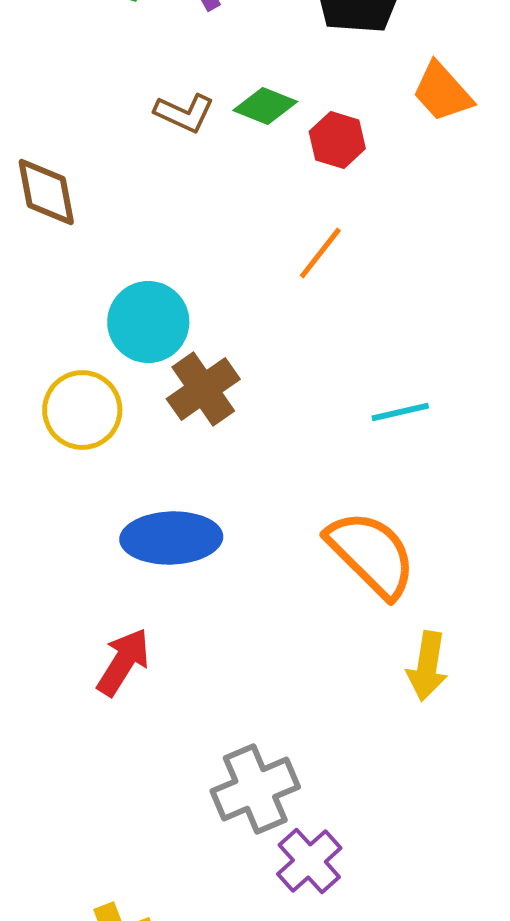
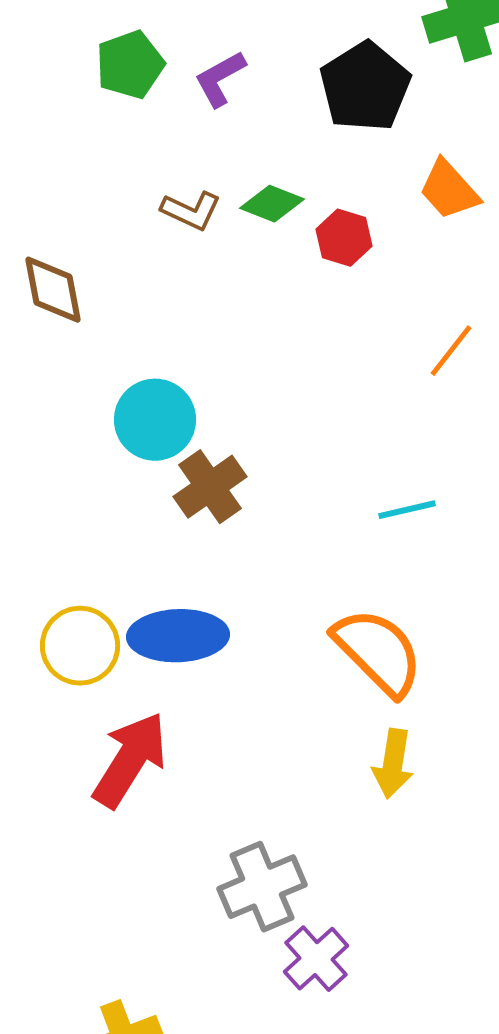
orange line: (320, 253) -> (451, 351), moved
yellow circle: (82, 410) -> (80, 646), moved
red arrow: (123, 662) -> (130, 760), size x1.4
yellow arrow: (427, 666) -> (393, 764), moved

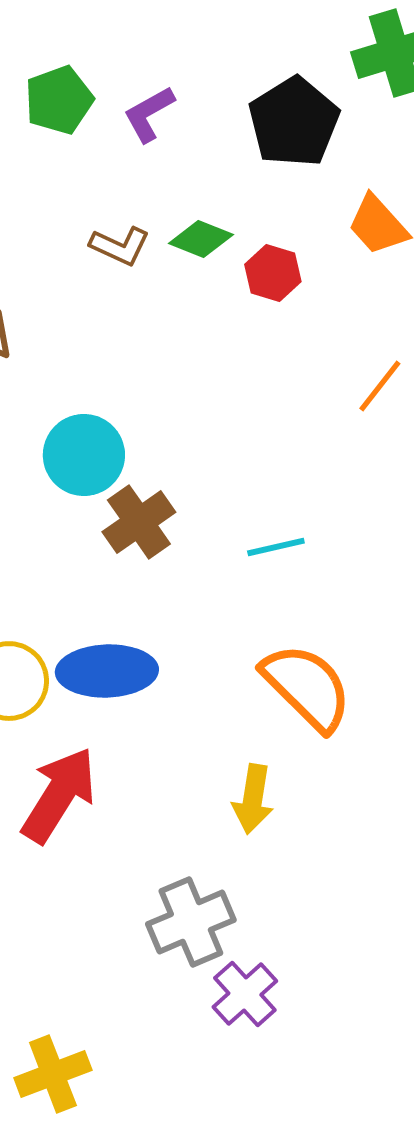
cyan line: (407, 510) -> (276, 547), moved
yellow arrow: (393, 764) -> (253, 799), moved

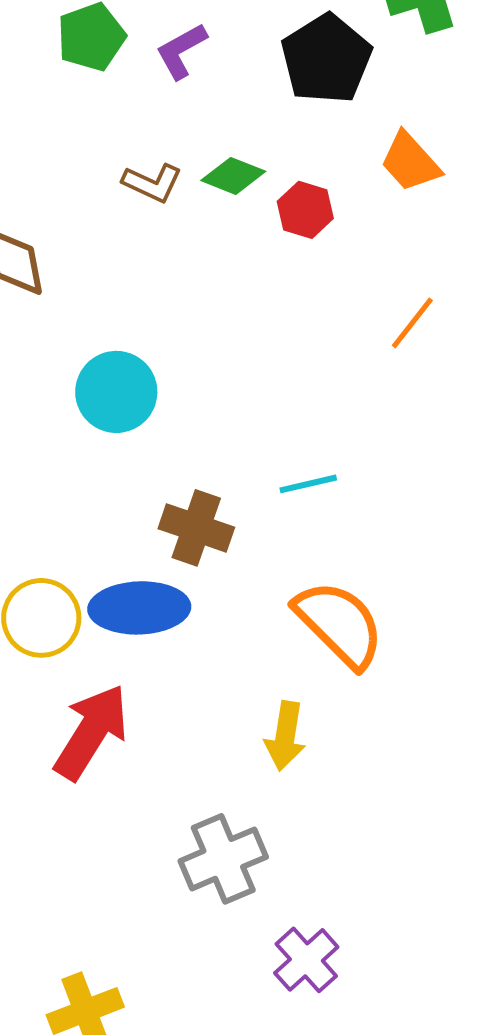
brown cross: (139, 522) -> (196, 528), moved, turned -36
purple cross: (245, 994) -> (306, 960), moved

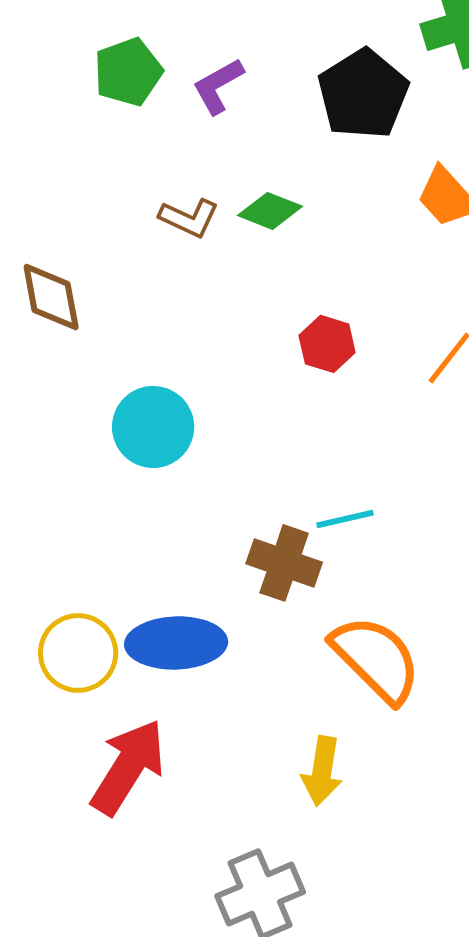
red hexagon: (305, 210) -> (327, 344), moved
brown cross: (196, 528) -> (284, 563), moved

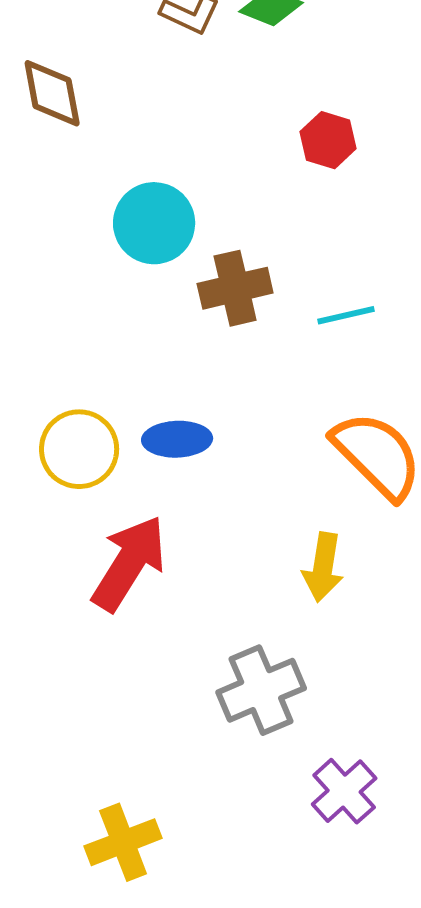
brown cross: (284, 563) -> (235, 288), moved, turned -32
blue ellipse: (176, 643) -> (177, 439), size x0.7

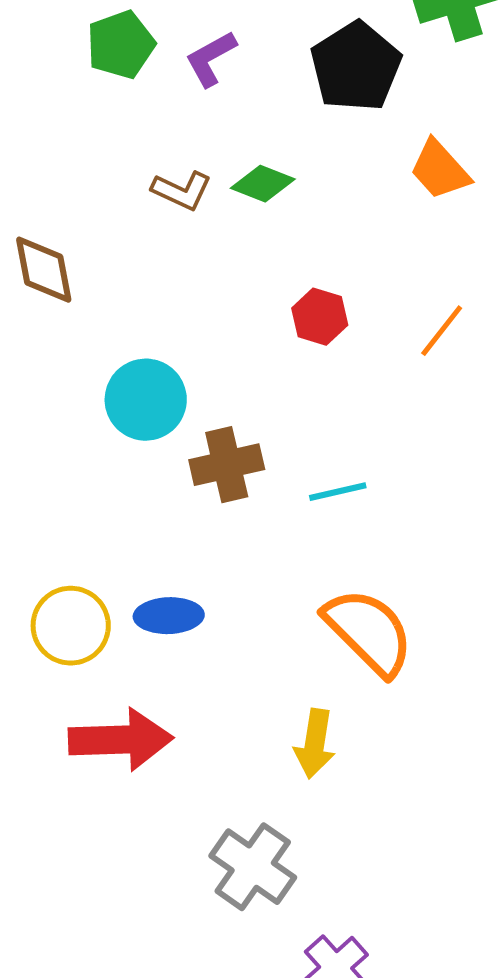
red arrow: (129, 563) -> (121, 740), turned 56
gray cross: (261, 690) -> (253, 867), turned -32

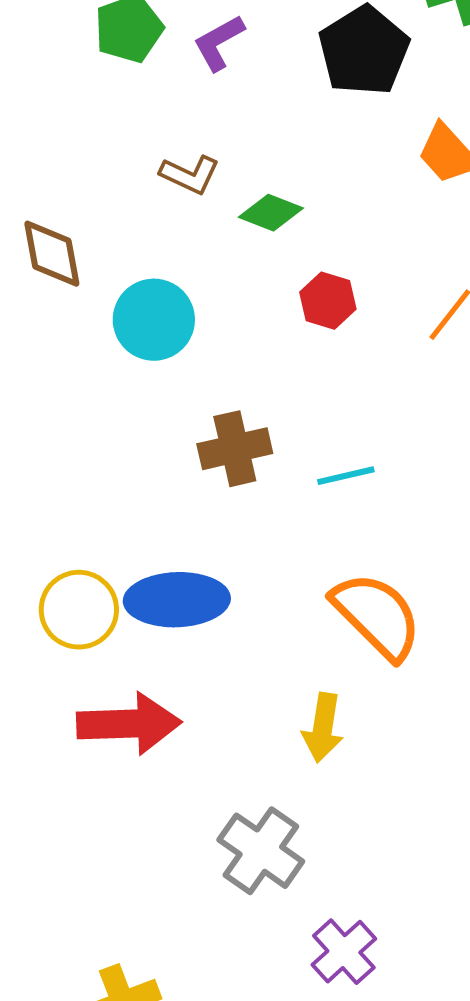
green diamond: (263, 184) -> (271, 213), moved
cyan circle: (146, 400) -> (154, 320), moved
blue ellipse: (169, 616) -> (177, 600), size x1.5

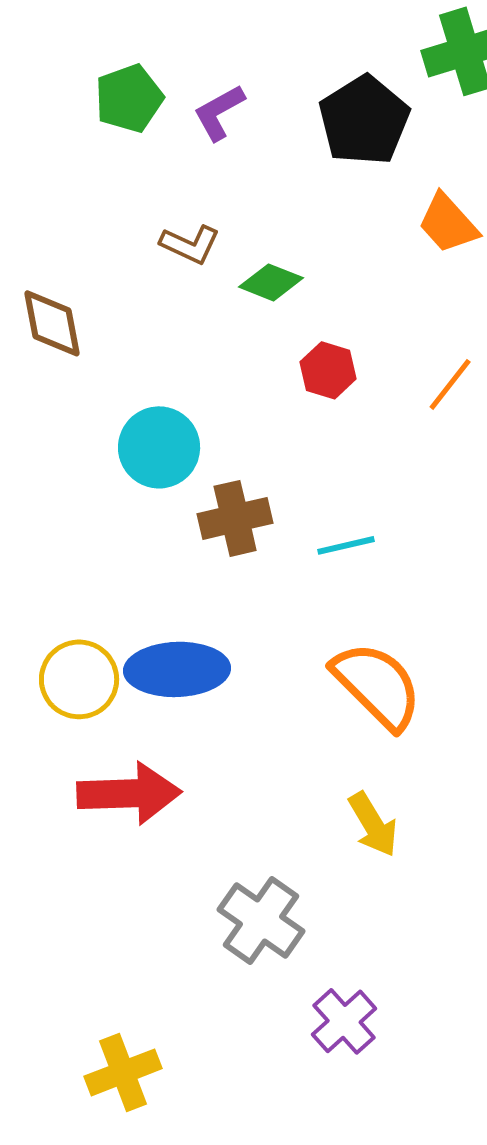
cyan circle: (154, 320) -> (159, 447), moved
yellow arrow: (323, 728) -> (373, 824), moved, turned -40

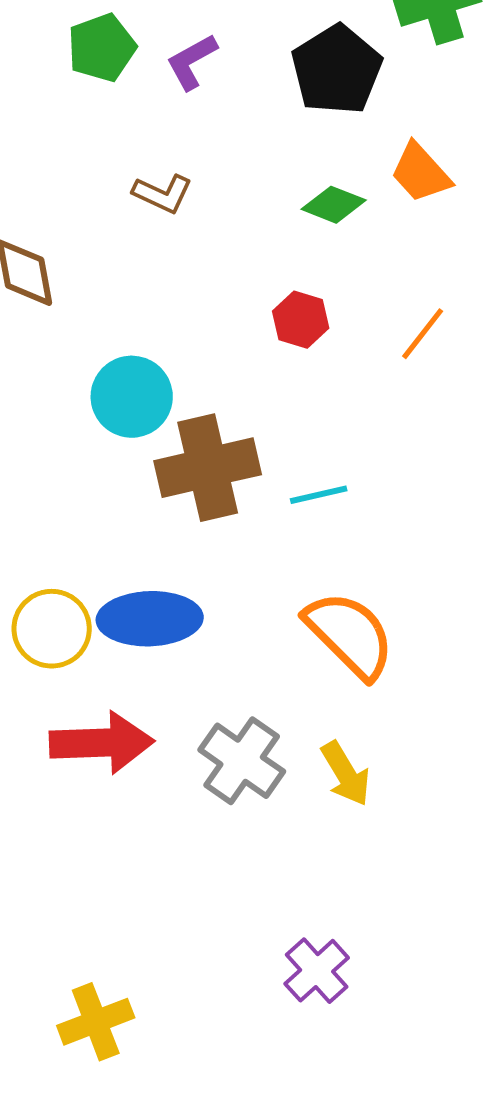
green diamond: (271, 282) -> (334, 205), moved
brown cross: (235, 518) -> (208, 468), size x1.4
gray cross: (261, 920) -> (242, 761), moved

